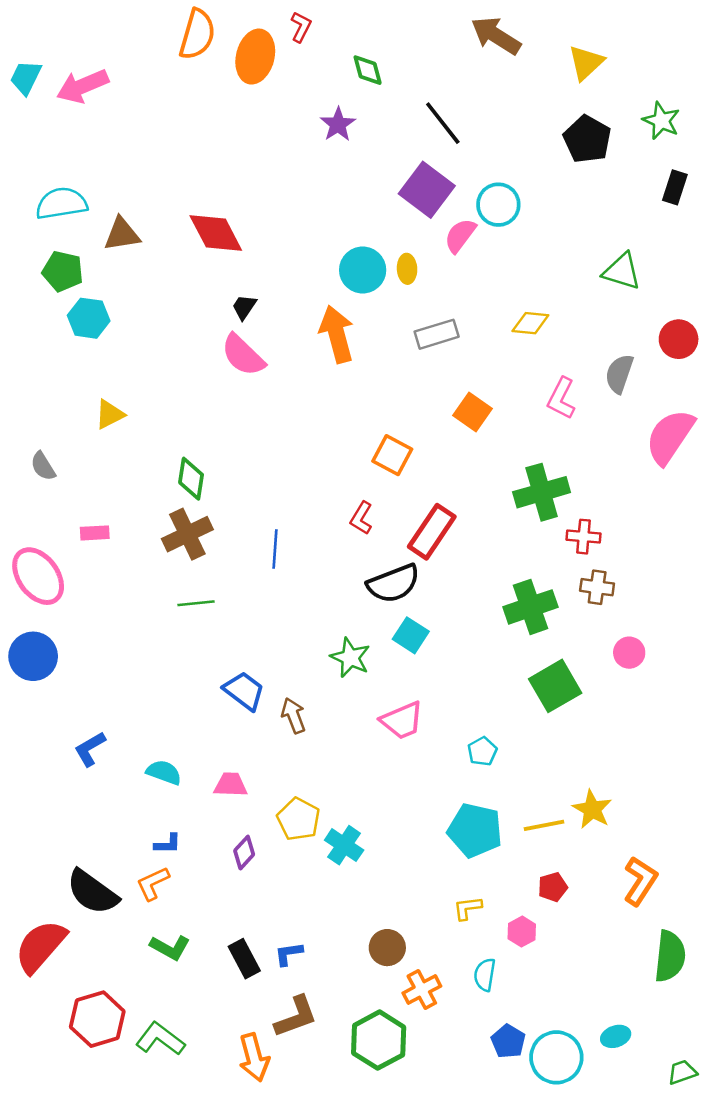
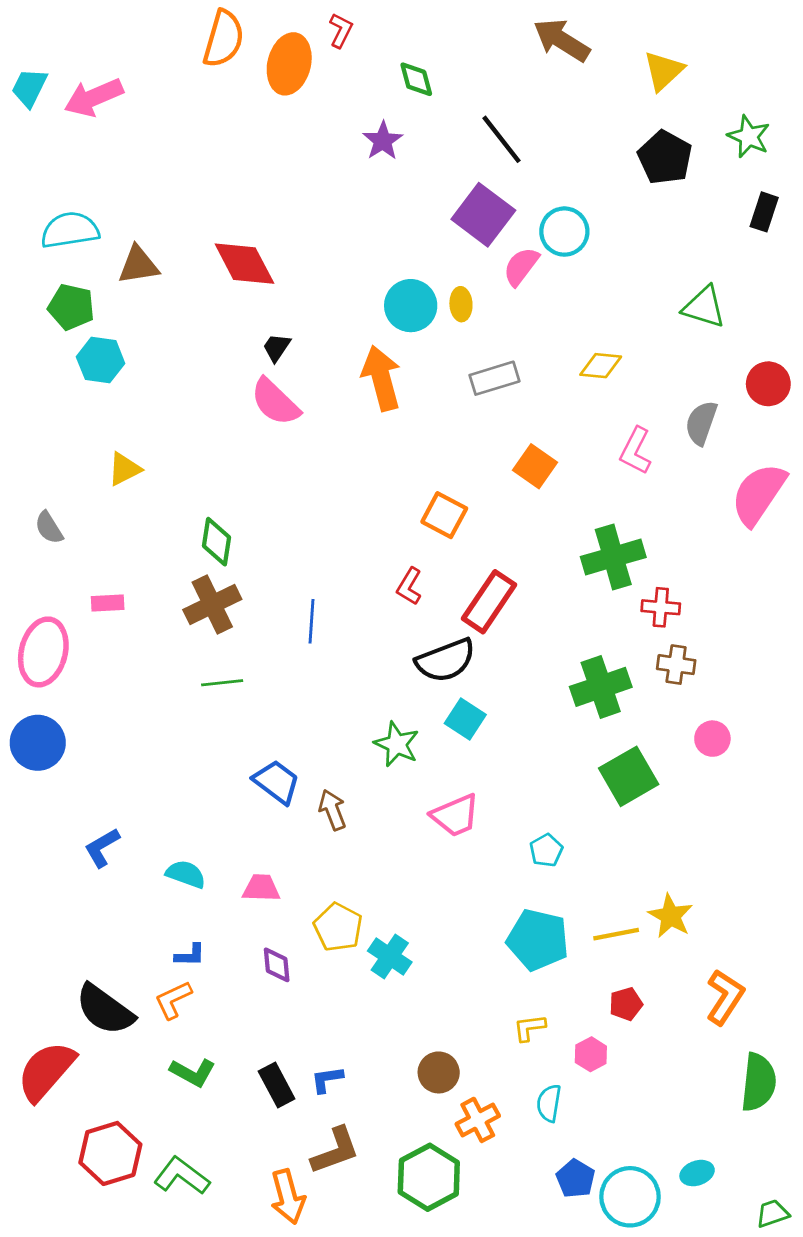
pink ellipse: (38, 576) -> (43, 652), turned 50
purple diamond: (244, 853) -> (277, 965), turned -48

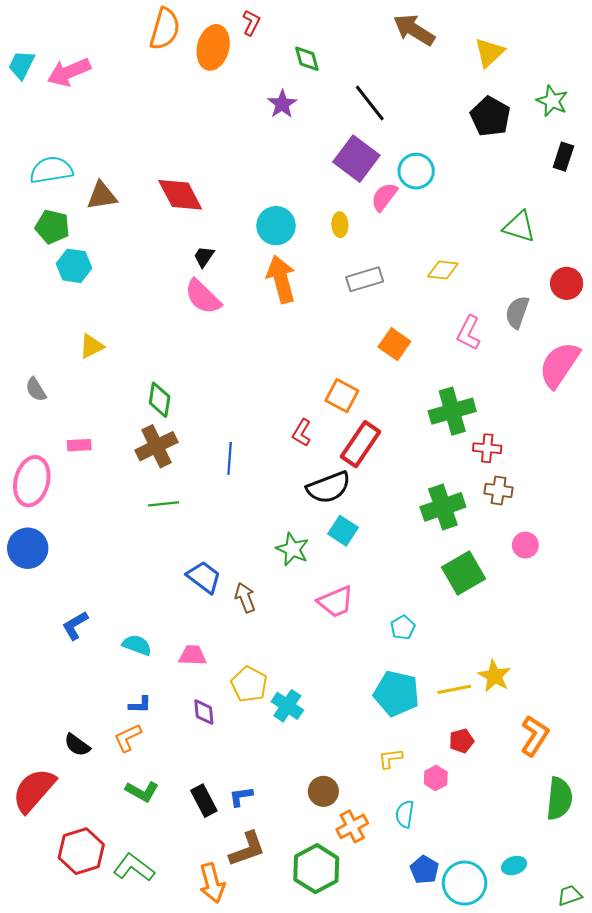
cyan circle: (411, 306) -> (276, 226), moved
orange square: (444, 515) -> (342, 396), moved
black semicircle: (105, 1010) -> (77, 745), size x0.6

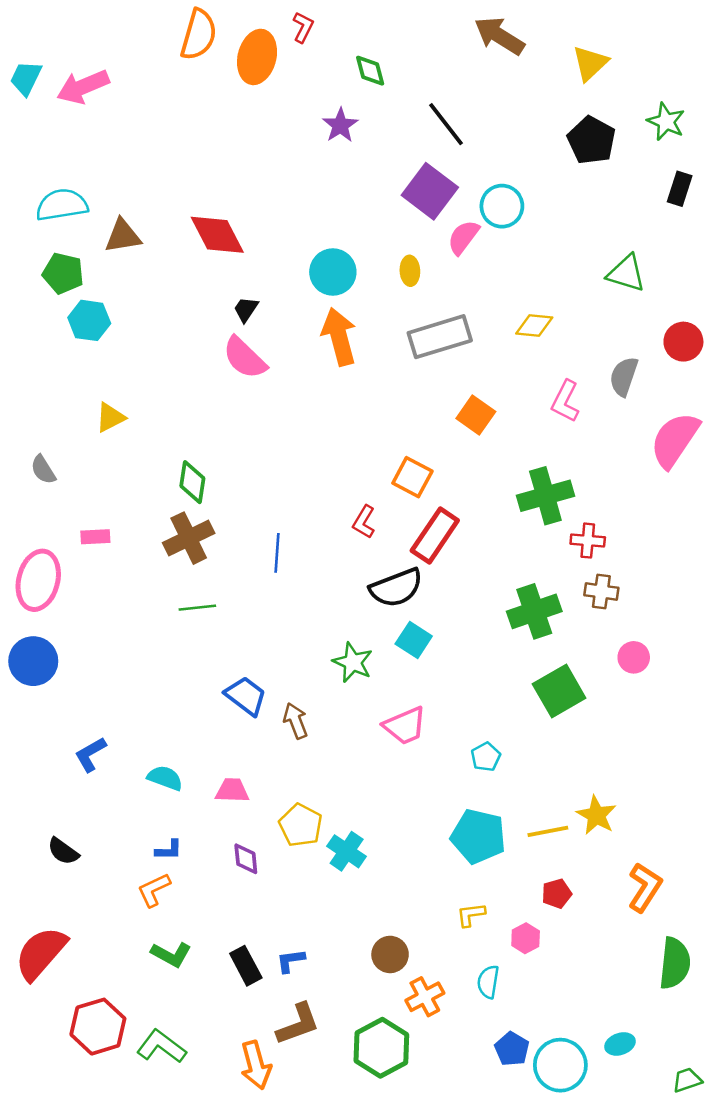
gray rectangle: (365, 279) -> (440, 337), size x1.4
black semicircle: (77, 745) -> (63, 851), moved

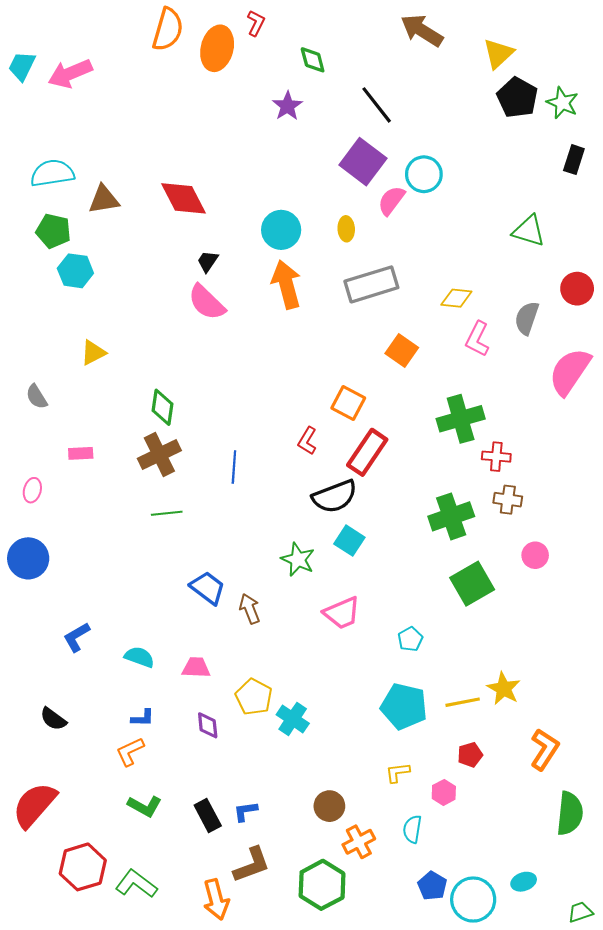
black pentagon: (591, 140) -> (517, 98), moved
yellow diamond: (534, 325) -> (456, 298), moved
pink ellipse: (38, 580) -> (32, 490), size x0.5

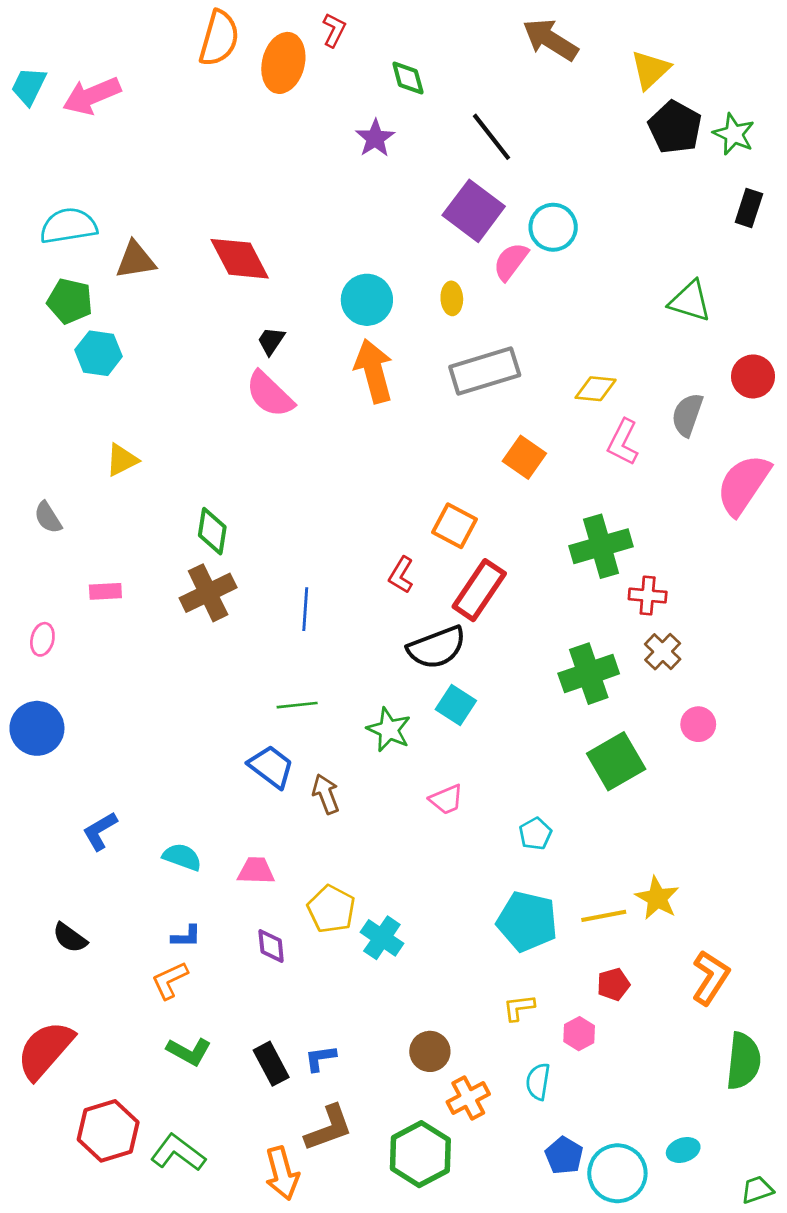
brown cross: (508, 500) -> (663, 652), turned 36
green line: (167, 513) -> (297, 705), moved
pink trapezoid: (342, 613) -> (446, 800), size x0.7

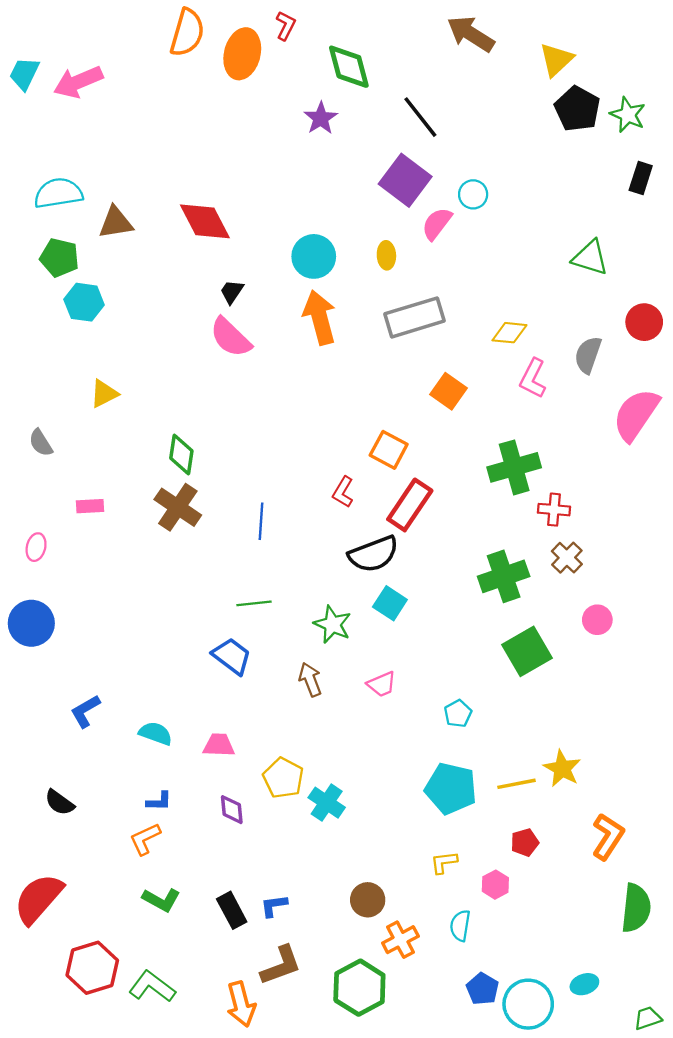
green diamond: (408, 78) -> (349, 67), size x1.5
cyan circle: (553, 227) -> (473, 194), size x0.7
brown cross: (208, 593) -> (178, 507), turned -30
brown arrow: (326, 794) -> (310, 680), moved

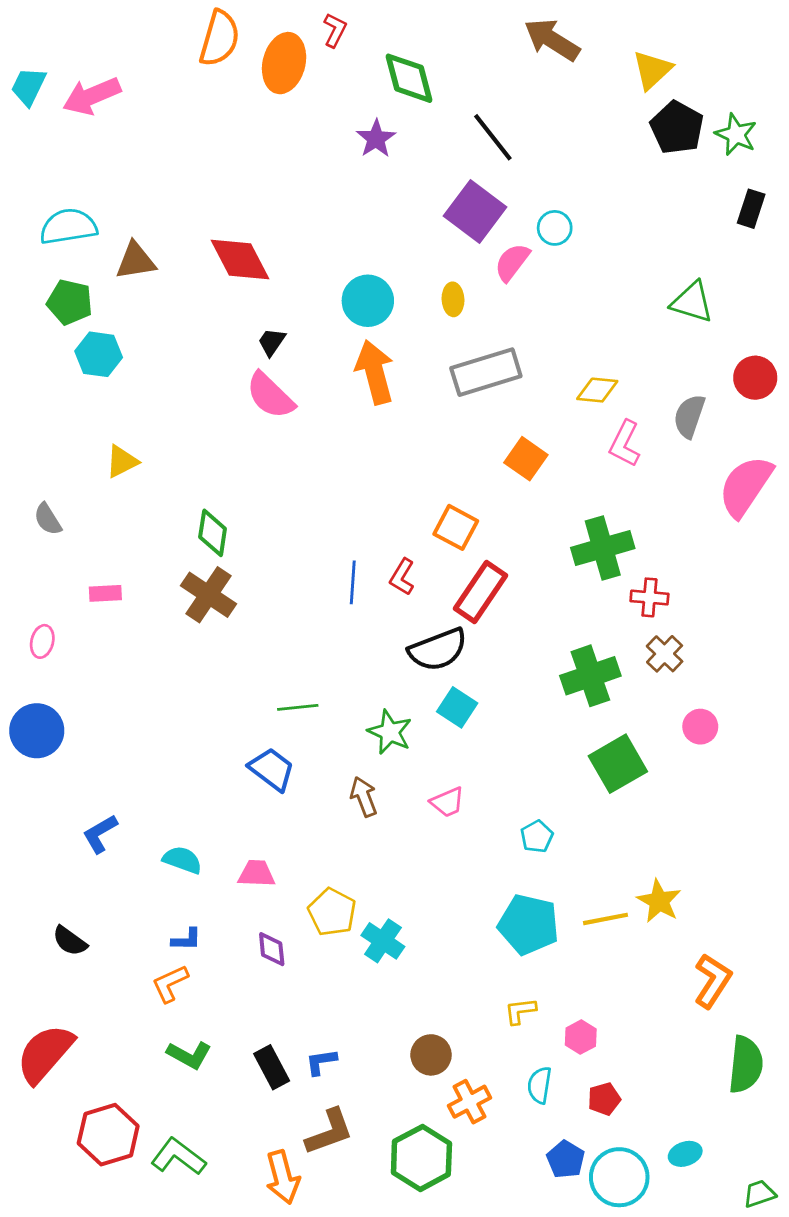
blue line: (261, 521) -> (353, 582), moved
red pentagon: (525, 842) -> (604, 1099), moved

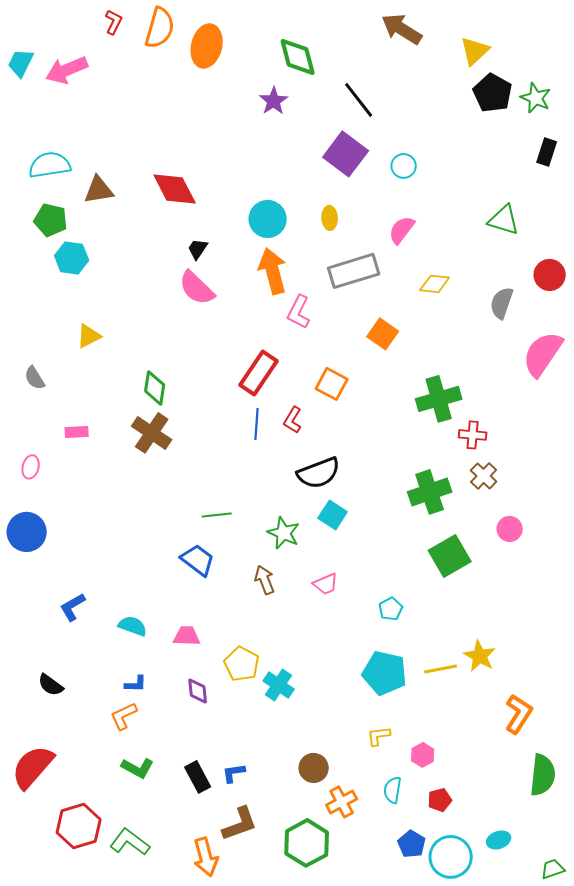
red L-shape: (335, 30) -> (114, 22), moved
pink semicircle: (512, 262) -> (402, 230), moved
pink L-shape: (625, 444) -> (299, 312), moved
red rectangle: (480, 592) -> (259, 373), moved

